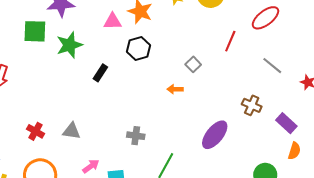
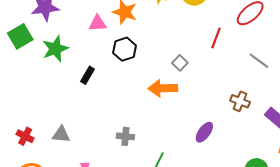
green square: (35, 31) -> (20, 36), turned -30
orange arrow: (175, 89) -> (163, 88), size x1.8
purple ellipse: (215, 135) -> (204, 132), size x0.7

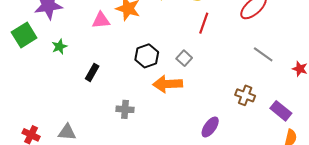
red line: (216, 38) -> (204, 23), moved
green star: (55, 49) -> (59, 47), size x0.6
black hexagon: (125, 49) -> (147, 56), moved
gray cross: (125, 136) -> (125, 109), moved

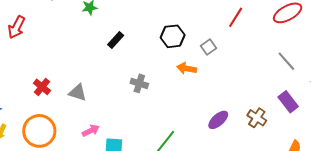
orange arrow: (168, 84) -> (187, 68), size x0.7
brown cross: (245, 95) -> (257, 118), moved
purple rectangle: (281, 111) -> (288, 102), moved

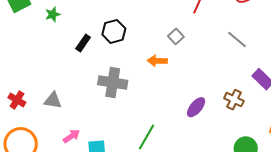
black hexagon: (173, 36) -> (114, 31), moved
gray line: (286, 61) -> (237, 40), moved
gray cross: (139, 83) -> (113, 82), size x1.6

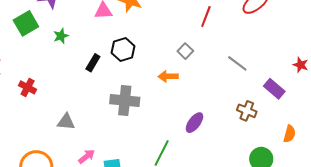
gray line: (237, 40) -> (237, 63), moved
red cross: (17, 100) -> (28, 87), moved
purple ellipse: (196, 107) -> (194, 123), moved

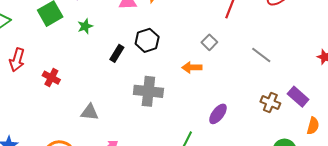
purple rectangle: (274, 89) -> (298, 97), moved

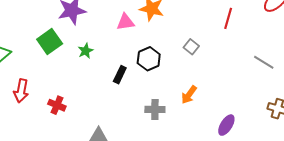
gray square: (209, 42) -> (191, 47), moved
orange arrow: (192, 67) -> (189, 95), moved, turned -48
gray cross: (148, 91) -> (155, 109), size x0.7

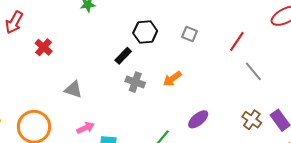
red line: (228, 18) -> (237, 41), moved
gray square: (191, 47) -> (189, 34), turned -35
black rectangle: (120, 75) -> (123, 56), moved

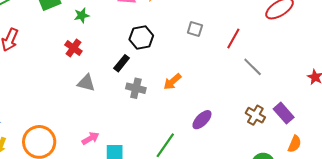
gray square: (189, 34) -> (195, 29), moved
red cross: (44, 47) -> (73, 48), moved
gray triangle: (73, 89) -> (86, 83), moved

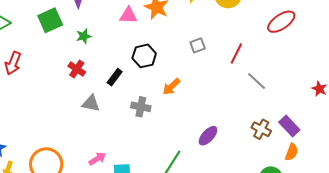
gray square: (195, 29) -> (198, 45), turned -35
black rectangle: (122, 63) -> (115, 77), moved
orange arrow: (172, 82) -> (171, 87), moved
orange semicircle: (295, 144) -> (292, 152), moved

